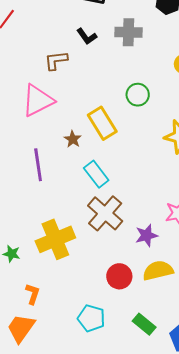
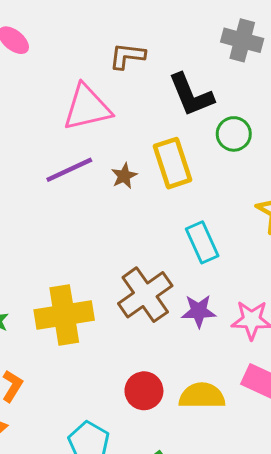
black L-shape: (87, 36) -> (191, 95), moved, size x1.6
purple line: (38, 165) -> (69, 170), moved, turned 60
cyan rectangle: (96, 174) -> (202, 242), moved
purple star: (146, 235) -> (199, 311), moved

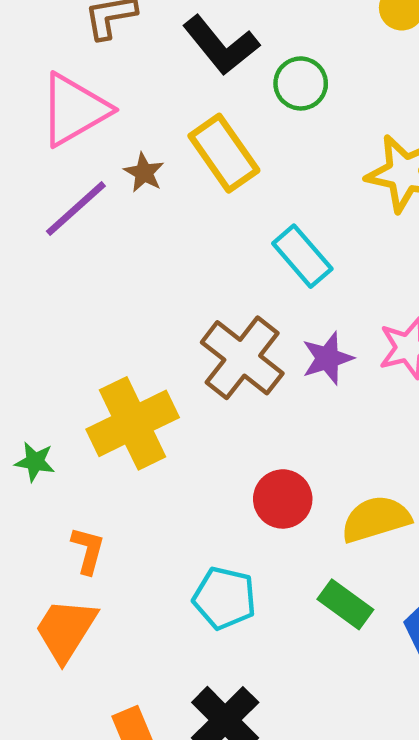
brown star: (124, 176) -> (144, 173), moved
yellow semicircle: (202, 396) -> (376, 519), moved

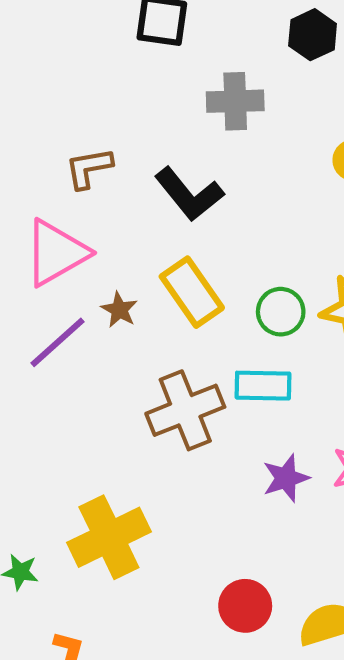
green circle: (301, 83) -> (281, 312), moved
cyan rectangle: (302, 256) -> (263, 386), turned -48
brown cross: (242, 358) -> (185, 410), moved, turned 30

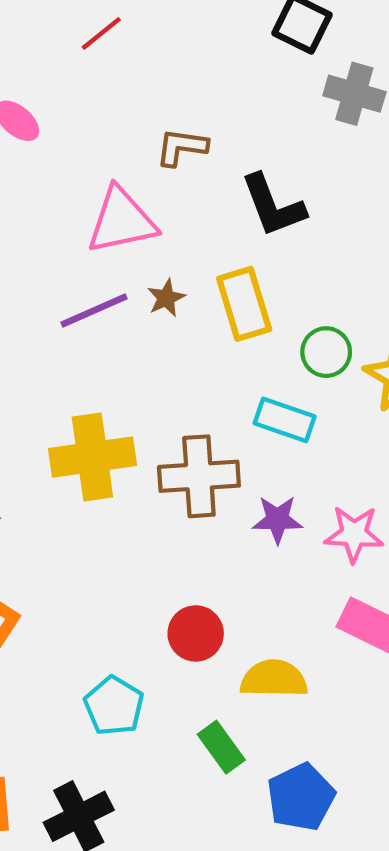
gray cross: (235, 101) -> (354, 94), moved
brown cross: (185, 410) -> (199, 476), moved
yellow cross: (109, 537) -> (92, 457), moved

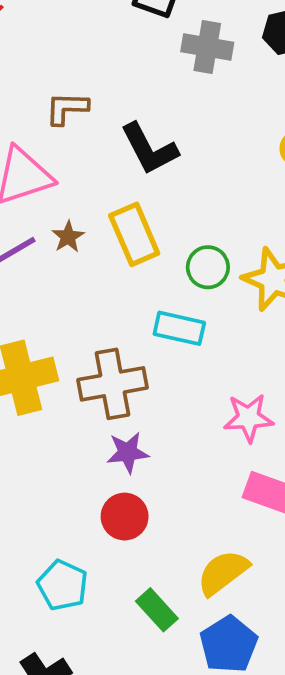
purple star: (277, 520) -> (128, 452), moved
yellow semicircle: (274, 679) -> (223, 573), moved, turned -32

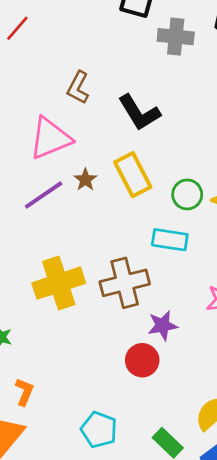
brown L-shape: (67, 108) -> (78, 88), turned -60
purple star: (128, 452) -> (163, 326), moved
red circle: (125, 517) -> (142, 360), moved

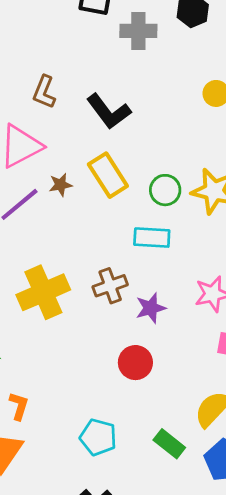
brown star: (85, 180) -> (60, 185), turned 30
brown cross: (125, 283) -> (110, 286), size x0.7
purple star: (163, 326) -> (151, 308), moved

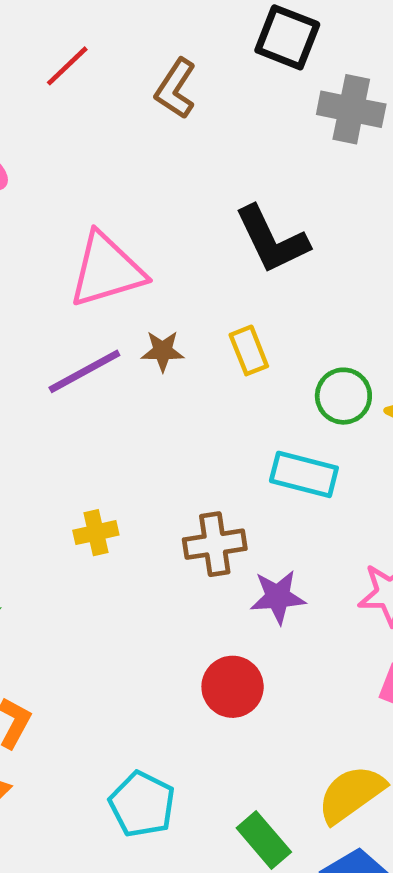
brown L-shape: (44, 92) -> (176, 89), moved
yellow rectangle: (108, 175) -> (249, 350), size x0.6
yellow cross: (43, 292) -> (96, 533), size x0.5

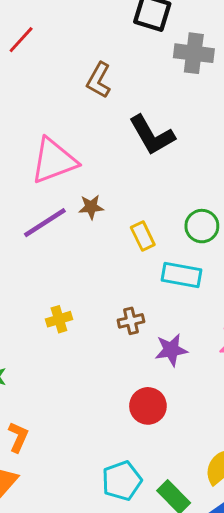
brown L-shape: (176, 89) -> (99, 80), moved
yellow rectangle: (249, 350) -> (143, 236), moved
brown cross: (215, 544) -> (131, 321), size x0.7
cyan pentagon: (142, 804) -> (122, 481), moved, turned 30

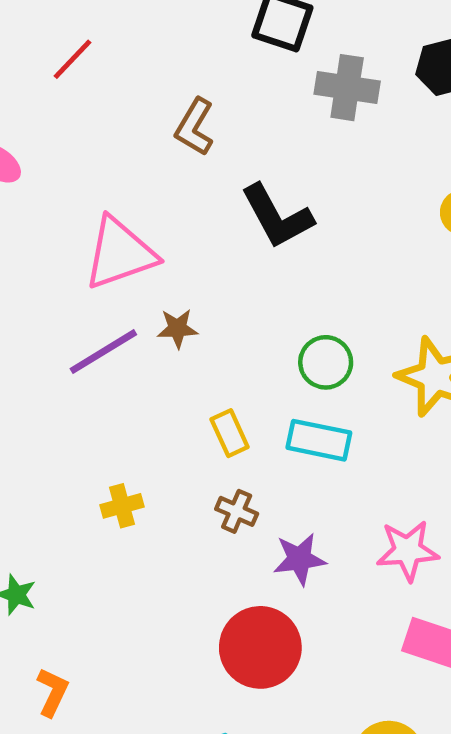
green circle: (202, 226) -> (326, 362), moved
yellow rectangle: (143, 236) -> (230, 433), moved
brown cross: (131, 321) -> (237, 511), turned 35
red circle: (148, 406) -> (260, 647), size x1.4

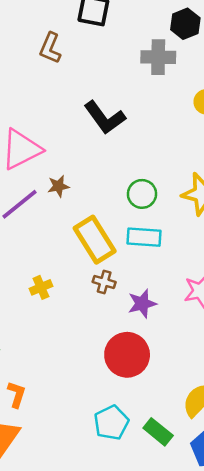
gray cross: (347, 88) -> (158, 57), moved
brown L-shape: (195, 127) -> (50, 48), moved
yellow rectangle: (230, 433) -> (95, 240), size x1.8

